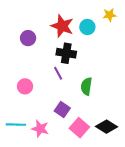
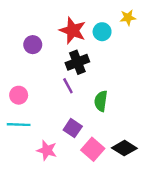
black cross: (66, 53) -> (77, 62), turned -30
pink circle: (25, 86) -> (19, 95), moved
cyan line: (16, 125) -> (19, 125), moved

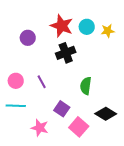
yellow star: (128, 18) -> (108, 31), moved
purple line: (68, 86) -> (42, 82), moved
black diamond: (124, 148) -> (106, 114), moved

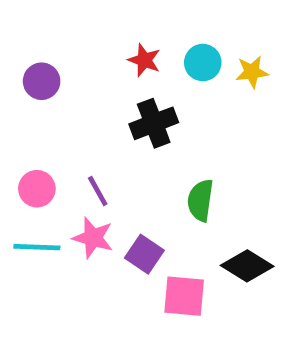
red star: (62, 26) -> (144, 60), size x0.6
purple circle: (28, 38) -> (42, 81), moved
pink square: (79, 127) -> (184, 296), turned -36
pink star: (40, 128) -> (93, 238), moved

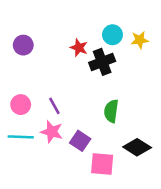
red star: (144, 60) -> (79, 48), moved
black cross: (154, 123) -> (102, 62), moved

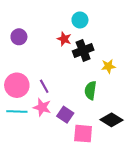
cyan circle: (112, 35) -> (80, 20), moved
yellow star: (140, 40) -> (108, 66), moved
pink circle: (21, 105) -> (17, 85), size x1.5

